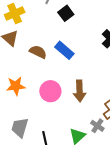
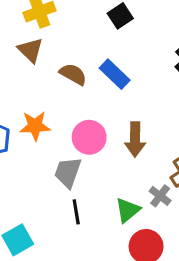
gray trapezoid: (20, 128) -> (68, 172), moved

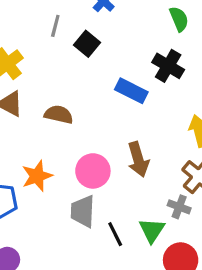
blue rectangle: (115, 74) -> (131, 91), moved
black line: (76, 212) -> (115, 234), moved

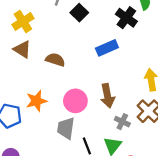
black cross: (168, 66) -> (126, 18), moved
blue rectangle: (131, 91) -> (107, 48), turned -55
gray cross: (179, 207) -> (122, 122), moved

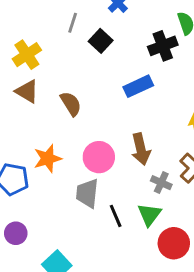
black cross: (126, 18) -> (163, 46), turned 35
brown semicircle: (55, 60) -> (71, 104), turned 42

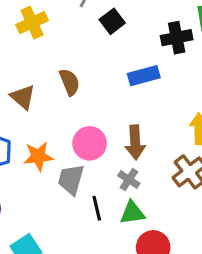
brown triangle: (27, 91) -> (23, 97), moved
orange star: (48, 159) -> (38, 156), moved
gray cross: (161, 183) -> (129, 180), moved
green triangle: (149, 214) -> (132, 213), turned 35

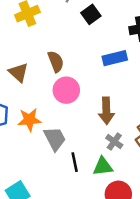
pink circle: (90, 143) -> (66, 90), moved
gray trapezoid: (71, 179) -> (55, 139), turned 135
gray cross: (129, 180) -> (114, 142), moved

